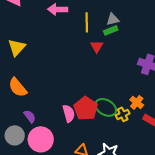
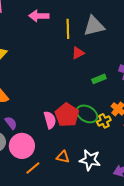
gray triangle: (113, 19) -> (94, 26), size x1.6
green rectangle: (111, 30) -> (99, 79), moved
red triangle: (97, 46) -> (78, 53), turned 32

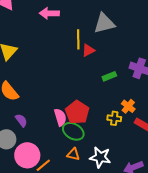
yellow line: (68, 29) -> (78, 39), moved
green ellipse: (87, 114) -> (73, 131), moved
yellow cross: (104, 121) -> (114, 118), turned 32
pink circle: (22, 146) -> (27, 155), moved

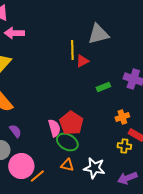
pink arrow: (49, 13) -> (14, 33), moved
orange cross: (128, 106) -> (122, 117), turned 32
yellow cross: (114, 118) -> (124, 146), moved

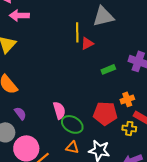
red pentagon: (71, 123) -> (105, 113), moved, turned -30

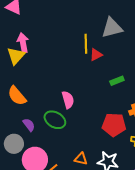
pink arrow: (19, 15) -> (23, 43), moved, turned 78
pink semicircle: (59, 110) -> (68, 100), moved
green ellipse: (72, 124) -> (55, 120), moved

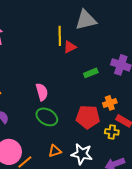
green ellipse: (55, 120) -> (47, 117), moved
orange triangle: (81, 159) -> (55, 151), turned -32

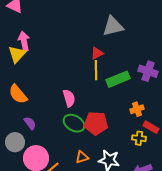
yellow line: (60, 36) -> (96, 70), moved
green rectangle: (91, 73) -> (118, 79), size x1.6
red pentagon: (88, 117) -> (96, 123), moved

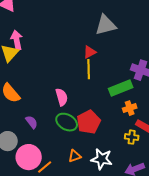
green rectangle: (118, 79) -> (121, 88), moved
purple semicircle: (30, 123) -> (32, 122), moved
red pentagon: (96, 123) -> (89, 122), turned -30

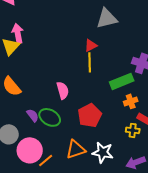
green ellipse: (67, 122) -> (50, 117), moved
orange triangle: (75, 156) -> (76, 149), size x1.5

